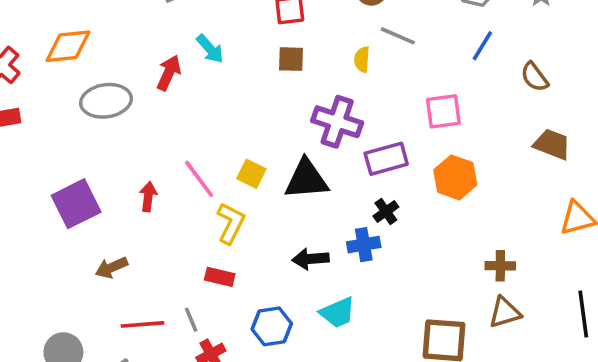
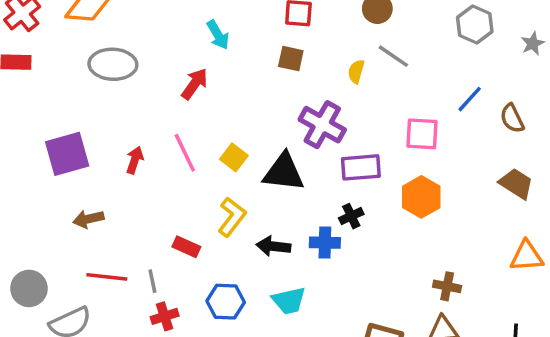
blue line: (482, 46) -> (470, 99), moved
red arrow: (169, 73) -> (195, 84), moved
yellow L-shape: (231, 223) -> (232, 217), moved

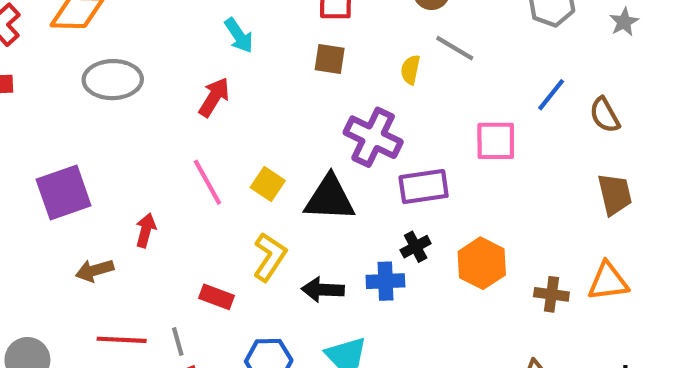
red arrow: (135, 160) -> (146, 230), moved
brown trapezoid: (516, 184) -> (615, 194), turned 48
orange hexagon: (421, 197) -> (482, 263), moved
orange triangle: (527, 256) -> (608, 281), moved
brown cross: (447, 286) -> (551, 294), moved

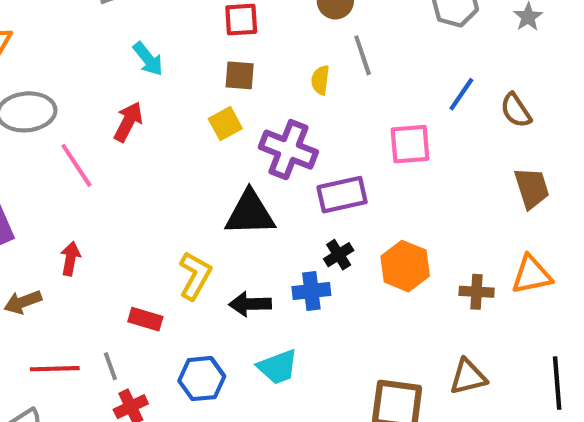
gray line: (455, 48) -> (363, 55), turned 45
pink line: (207, 182) -> (76, 165), moved
yellow square: (268, 184) -> (225, 124), moved, turned 32

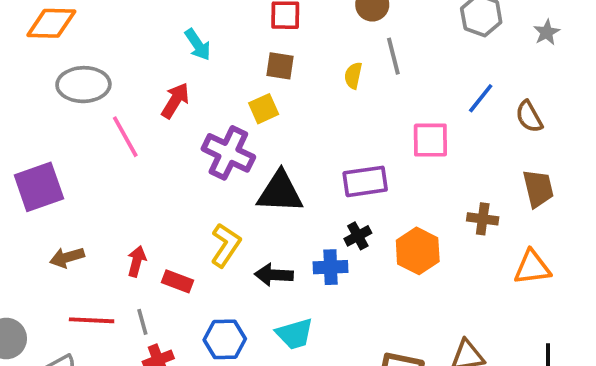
purple cross: (288, 150) -> (228, 153), moved
red arrow: (70, 259) -> (137, 261), moved
brown cross: (477, 292) -> (483, 219), moved

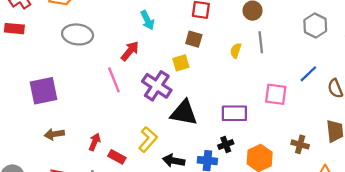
pink line: (125, 137) -> (114, 80), moved

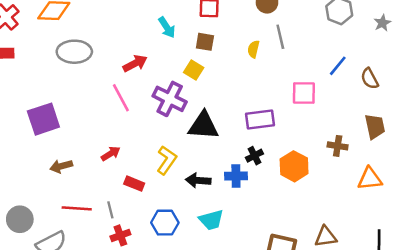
cyan arrow: (147, 20) -> (167, 27), moved
red arrow: (130, 51) -> (135, 63), turned 30
yellow square: (181, 63) -> (194, 70), turned -35
red arrow: (95, 142) -> (111, 154), moved, turned 42

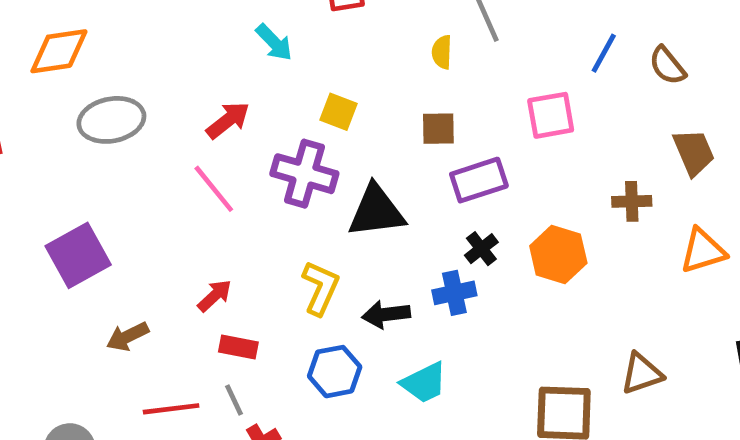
brown square: (205, 42) -> (438, 129), moved
red rectangle: (134, 184) -> (238, 347), moved
blue hexagon: (165, 223) -> (335, 372), moved

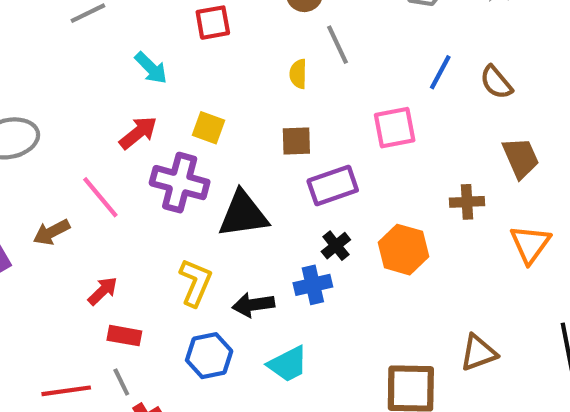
red arrow: (228, 120) -> (138, 133), moved
orange triangle: (703, 251) -> (530, 244), turned -36
brown arrow: (128, 336) -> (52, 232), moved

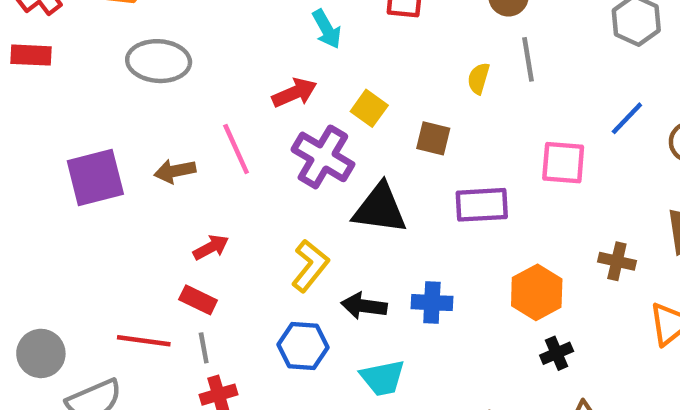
brown square: (296, 141) -> (433, 138), moved
black cross: (336, 246) -> (557, 353), moved
red rectangle: (124, 336) -> (198, 300), moved

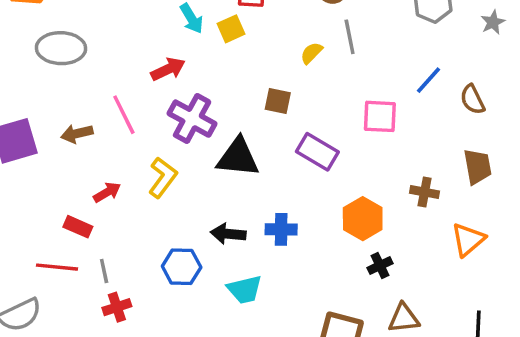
yellow semicircle: (479, 78) -> (311, 53), turned 30
yellow square: (369, 108) -> (231, 29), moved, turned 32
purple rectangle: (482, 205) -> (317, 152), turned 36
yellow L-shape: (310, 266) -> (163, 178), moved
red rectangle: (198, 300) -> (78, 227), moved

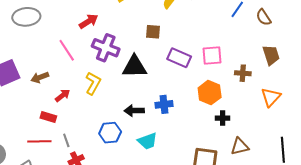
pink square: (380, 116) -> (212, 55), moved
brown arrow: (77, 134) -> (40, 77), moved
black cross: (380, 266) -> (223, 118), turned 32

